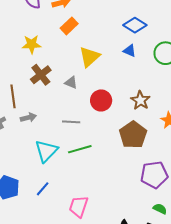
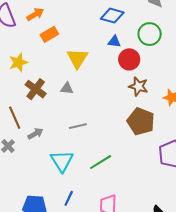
orange rectangle: (69, 26) -> (49, 34), turned 30
red circle: (101, 100) -> (129, 59), moved
green line: (80, 149) -> (101, 162), moved

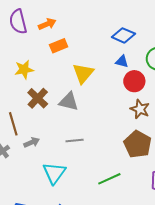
gray triangle: (67, 88) -> (69, 102), size x1.5
green line: (101, 162) -> (109, 179), moved

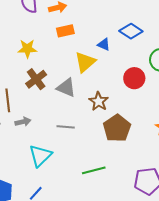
blue triangle: (122, 61) -> (104, 44), moved
brown star: (140, 109) -> (99, 101), moved
brown pentagon: (138, 144) -> (117, 128), moved

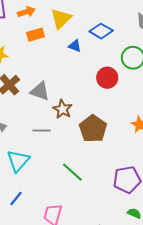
yellow triangle: (85, 62) -> (61, 19), moved
brown star: (99, 101) -> (63, 109), moved
green line: (94, 170) -> (72, 172), turned 60

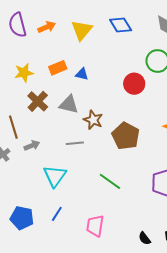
blue diamond: (101, 31) -> (121, 25), moved, turned 35
orange rectangle: (36, 35) -> (58, 68), moved
blue triangle: (75, 46) -> (82, 74), moved

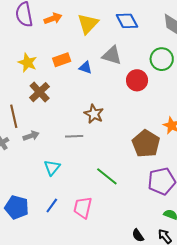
yellow star: (24, 73) -> (28, 63), turned 30
gray triangle: (69, 105) -> (112, 55), moved
brown pentagon: (126, 136) -> (146, 144), moved
cyan triangle: (55, 176) -> (52, 168), size x0.7
pink trapezoid: (95, 226) -> (83, 208), moved

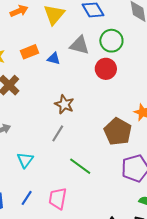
green circle: (162, 59) -> (111, 41), moved
gray line: (74, 136) -> (58, 133), moved, turned -54

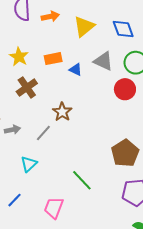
brown star: (64, 104) -> (62, 112), moved
gray line: (58, 133) -> (43, 133), moved
blue line: (27, 198) -> (14, 200), moved

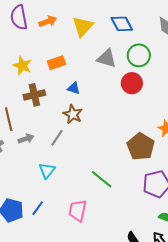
blue triangle: (76, 70) -> (74, 88), moved
brown cross: (27, 88) -> (34, 95), turned 30

